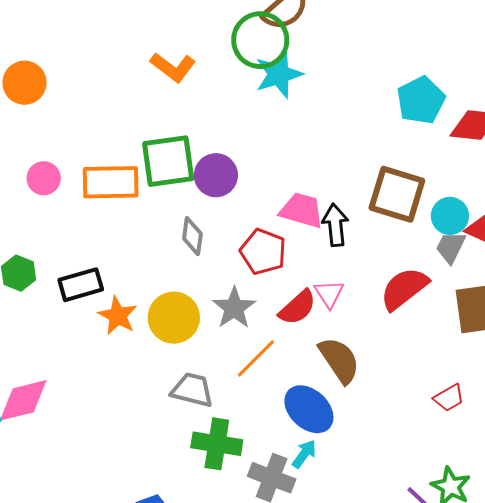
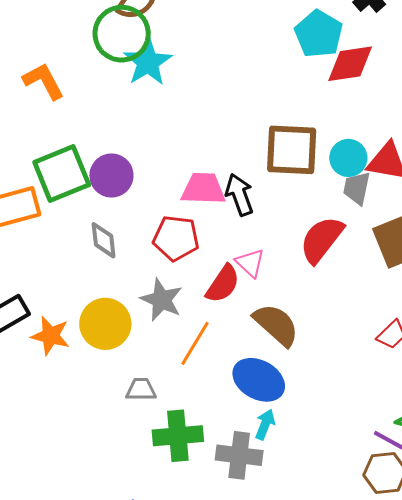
orange L-shape: (173, 67) -> (44, 81), turned -141
cyan pentagon: (421, 100) -> (319, 34), moved
gray trapezoid: (192, 390) -> (141, 389), size x0.7

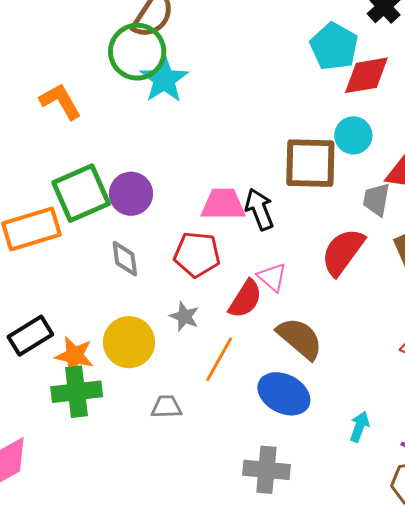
cyan circle: (348, 158) -> (353, 135), moved
gray star: (161, 300) -> (184, 316), size x0.7
cyan arrow: (265, 424) -> (359, 427), moved
green cross: (178, 436) -> (77, 392), moved

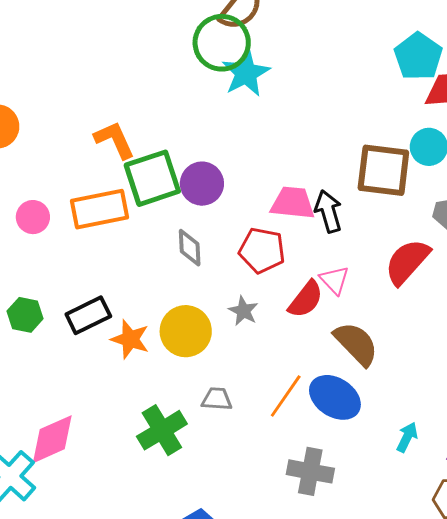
orange L-shape: (60, 101) -> (115, 140), moved
orange line: (219, 359) -> (286, 396), moved
green cross: (77, 392) -> (162, 430), moved, turned -30

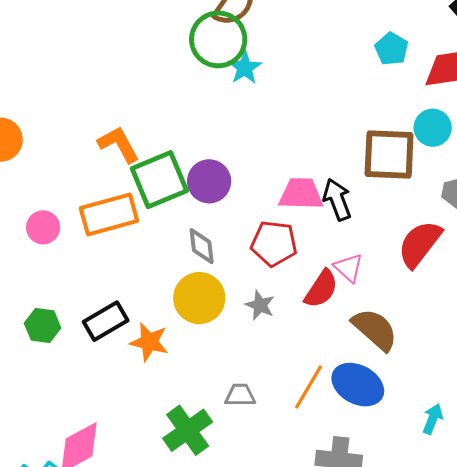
cyan pentagon: (418, 56) -> (392, 49), moved, size x0.7
cyan star: (246, 73) -> (245, 68), size x0.7
yellow circle: (186, 331) -> (199, 298), moved

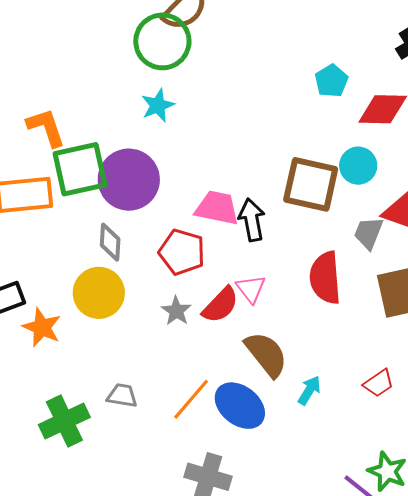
cyan star: (245, 68) -> (158, 105), moved
purple circle: (209, 181) -> (129, 180), size x1.4
red semicircle: (420, 244) -> (325, 278), turned -52
gray star: (260, 305) -> (176, 311), moved
cyan arrow: (433, 419) -> (309, 390), moved

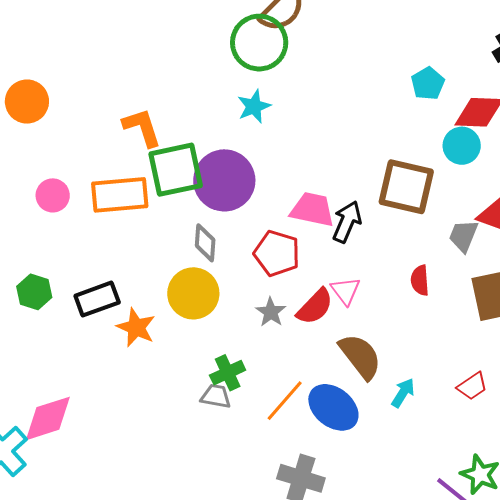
cyan circle: (358, 166) -> (462, 146), moved
black arrow: (252, 220) -> (347, 222), turned 33
red semicircle: (325, 278) -> (420, 280), size x0.6
green cross: (64, 421) -> (228, 373), moved, size x0.7

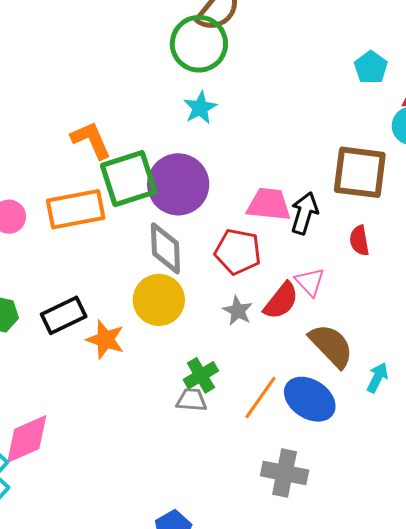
gray diamond: (205, 243) -> (165, 248), size x1.4
red semicircle: (420, 280) -> (359, 241), moved

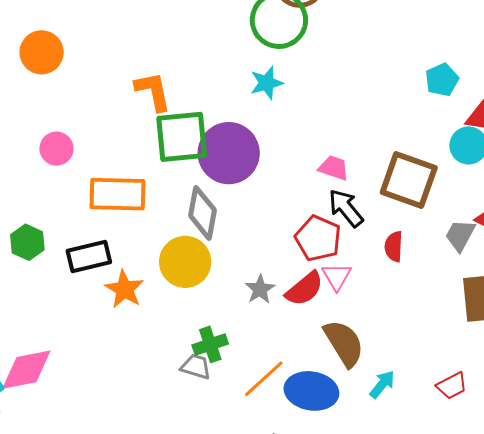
pink trapezoid: (269, 204) -> (334, 168), moved, size x0.7
orange rectangle: (76, 209) -> (117, 194), moved
black arrow: (304, 213) -> (346, 208), turned -69
red pentagon: (238, 252) -> (318, 238), moved
blue ellipse: (310, 399) -> (311, 391), turned -36

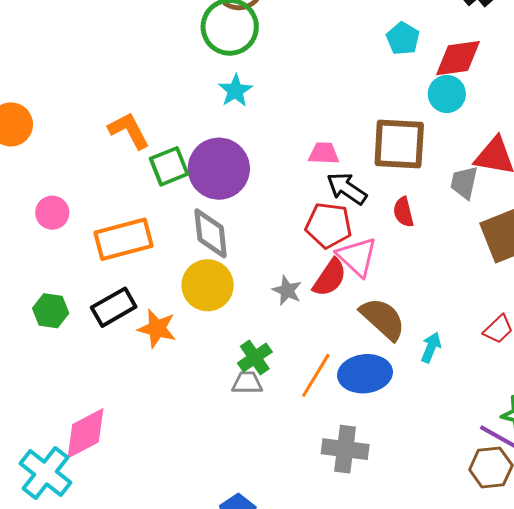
green square: (182, 137) -> (169, 166), size x0.7
pink triangle: (337, 276) -> (357, 257), size x1.4

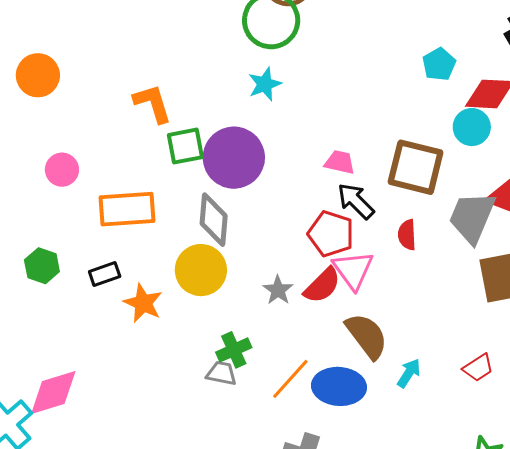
gray trapezoid: (464, 182) -> (472, 217), size x1.6
black rectangle: (114, 307) -> (105, 274), size x0.7

